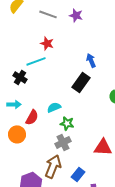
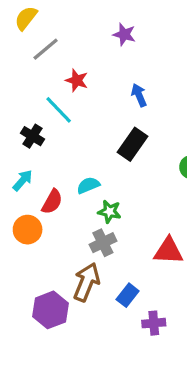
gray line: (48, 14) -> (46, 49), moved, turned -60
blue arrow: (91, 60) -> (139, 95), moved
cyan line: (36, 61) -> (59, 110), turned 66
cyan arrow: (14, 104) -> (23, 180), turned -48

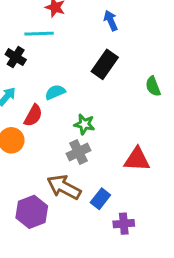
cyan line: (59, 110) -> (39, 34), turned -48
cyan semicircle: (88, 185) -> (55, 92), moved
brown arrow: (87, 282) -> (64, 187), turned -84

